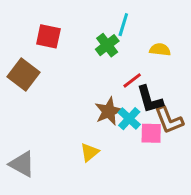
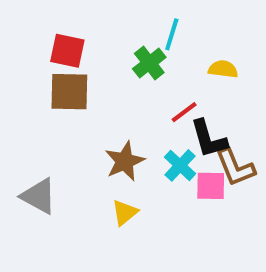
brown square: (23, 75) -> (69, 92), moved, turned -36
brown star: (109, 111) -> (125, 161), moved
gray triangle: (22, 164) -> (39, 196), moved

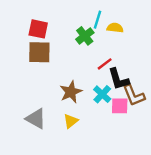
yellow semicircle: (223, 69) -> (115, 28), moved
gray triangle: (39, 196) -> (36, 119), moved

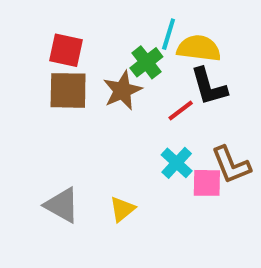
yellow semicircle: (115, 28) -> (199, 48), size x1.5
black L-shape: (119, 79) -> (209, 86), moved
brown star: (71, 92) -> (122, 90), moved

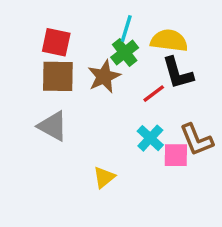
cyan line: (169, 34) -> (126, 29), moved
gray triangle: (62, 205) -> (53, 126), moved

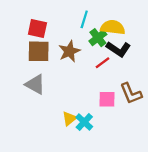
green cross: (125, 53) -> (98, 38), moved
black L-shape: (178, 73) -> (118, 49), turned -40
cyan cross: (150, 138) -> (84, 122), moved
pink square: (176, 155) -> (107, 99), moved

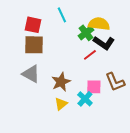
cyan line: (84, 19) -> (62, 15), moved, turned -42
brown star: (69, 51) -> (61, 82), moved
cyan cross: (84, 122) -> (85, 99), moved

